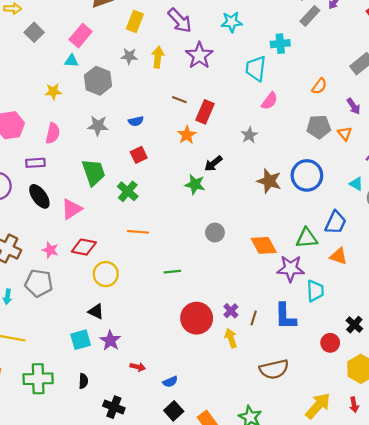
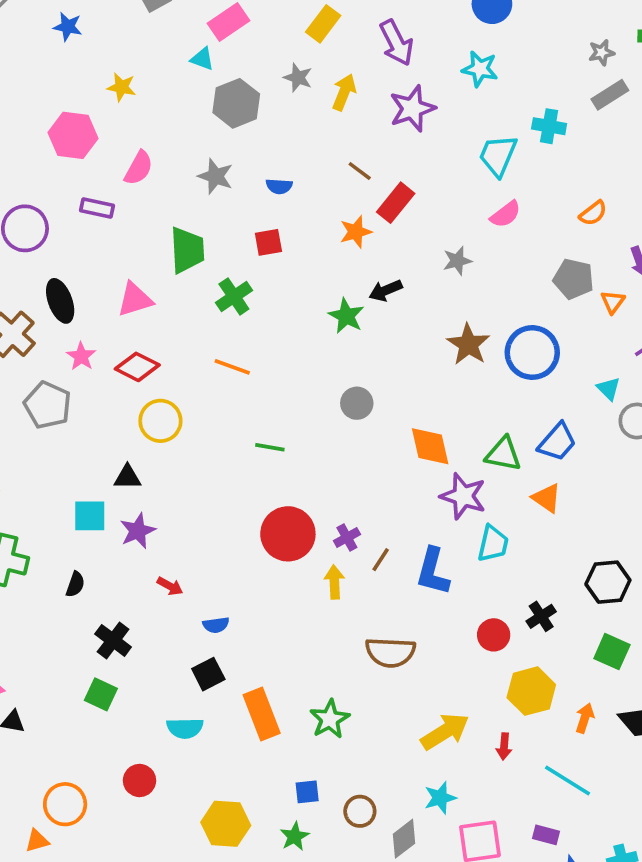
yellow star: (53, 92) -> (122, 87), moved
black ellipse: (39, 196) -> (60, 301), moved
black triangle: (96, 311) -> (127, 477), turned -42

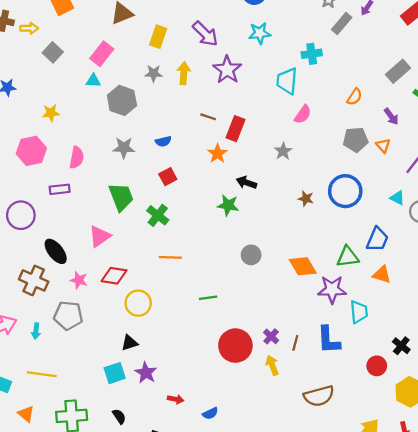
black arrow: (386, 290) -> (246, 183), turned 60
brown star: (468, 344) -> (306, 199), size x0.6
black semicircle: (75, 584) -> (119, 416), turned -35

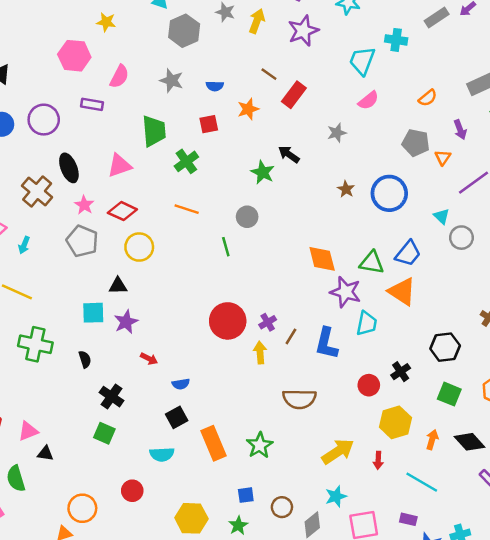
orange star: (217, 154) -> (248, 109), moved
gray circle: (251, 255) -> (247, 217), moved
orange triangle: (382, 275) -> (402, 292), size x1.4
green line: (208, 298) -> (226, 247), moved, turned 66
gray pentagon: (68, 316) -> (82, 241), moved

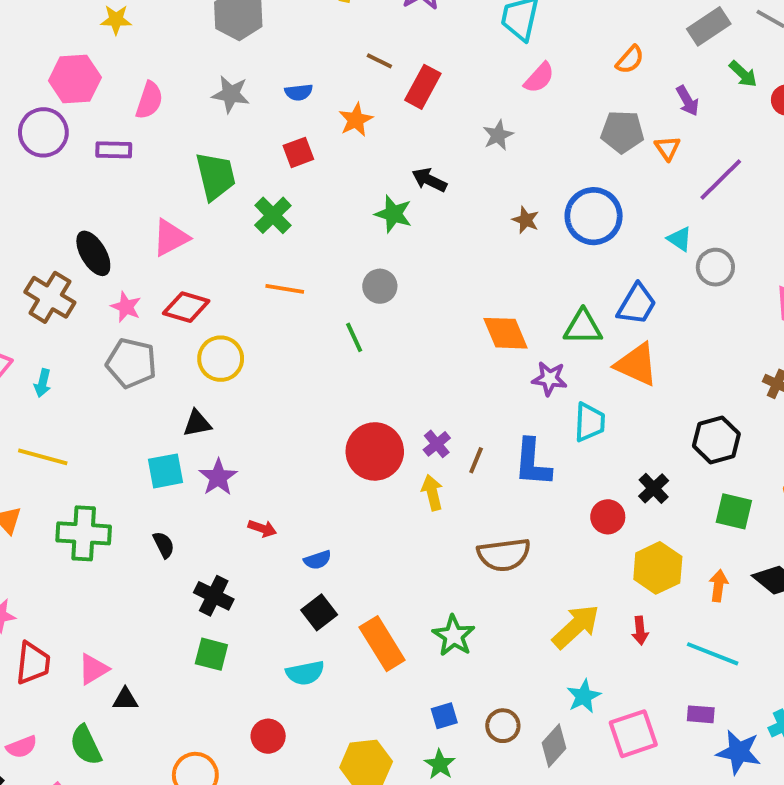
purple circle: (44, 120) -> (43, 132), moved
purple star: (345, 292) -> (550, 379), size x0.7

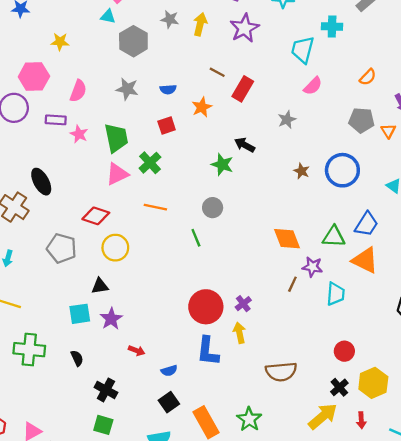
pink triangle: (171, 238) -> (117, 174), moved
pink star: (126, 307) -> (79, 134), moved
brown line: (476, 460) -> (292, 284), moved
blue L-shape: (532, 463) -> (208, 351), moved
black cross: (654, 488) -> (339, 387), moved

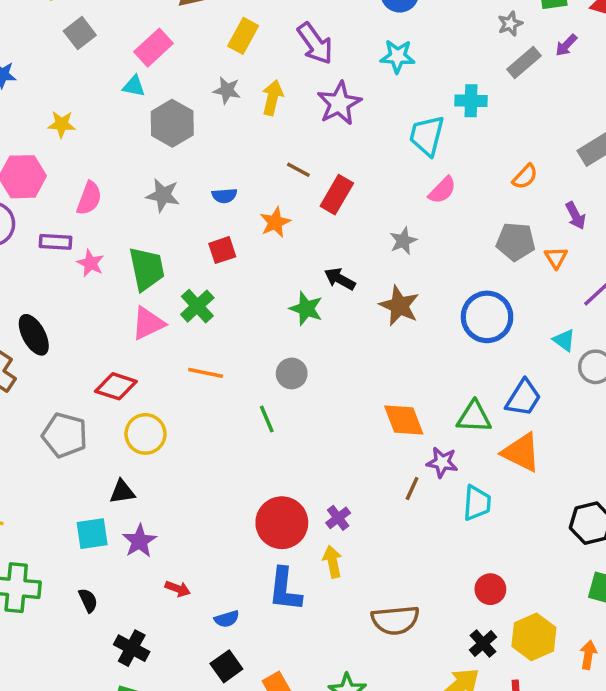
brown star: (302, 171) -> (399, 306), moved, size x1.6

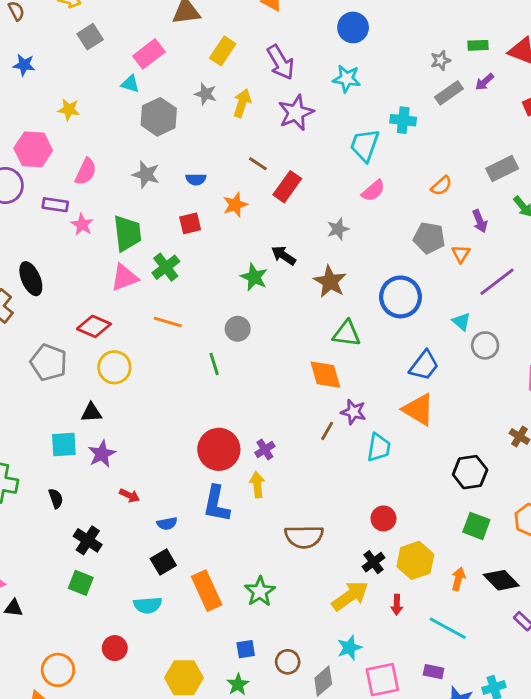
green triangle: (474, 417) -> (347, 334), moved

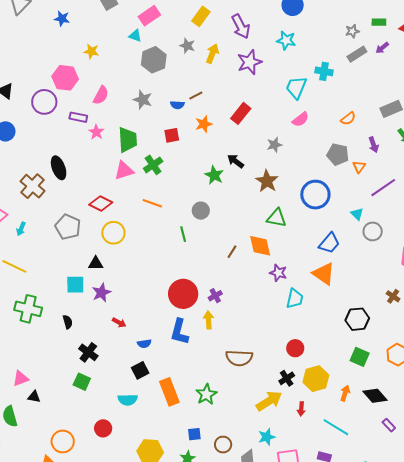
brown line: (258, 164) -> (196, 96), moved, turned -64
brown line: (327, 431) -> (232, 252), moved

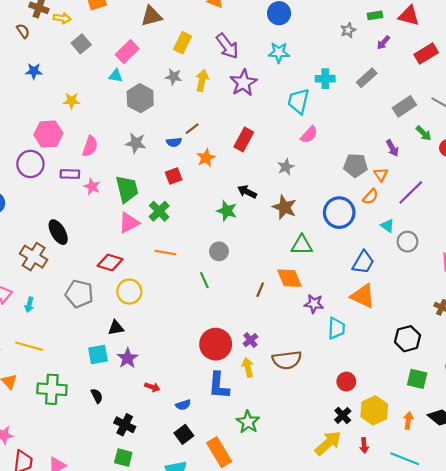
gray rectangle: (357, 54) -> (367, 78), moved
orange semicircle: (348, 119) -> (370, 197), moved
brown semicircle: (239, 358) -> (287, 360), moved
green star: (206, 394) -> (248, 422), moved

